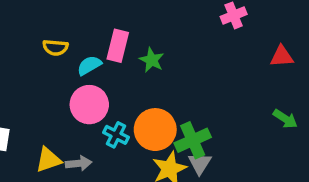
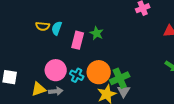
pink rectangle: (118, 46) -> (78, 40), moved
cyan semicircle: (89, 65) -> (57, 28), moved, turned -40
pink circle: (89, 105) -> (56, 70), moved

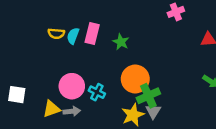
pink rectangle: (78, 40) -> (92, 34), moved
orange circle: (99, 72) -> (135, 79), moved

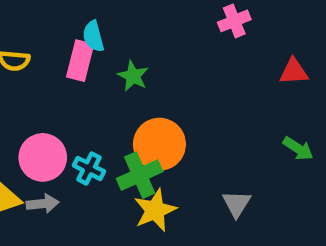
cyan semicircle: (73, 36) -> (93, 36), moved, turned -35
green cross: (148, 96) -> (140, 175), moved
gray triangle: (153, 111) -> (236, 204), moved

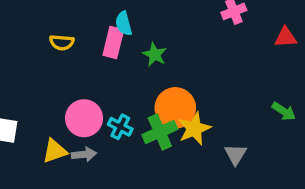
red triangle: (294, 72) -> (285, 37), moved
yellow star: (155, 210) -> (194, 129), moved

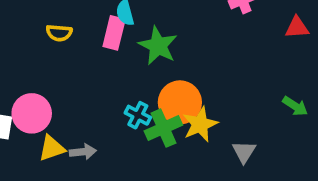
green star: (155, 55) -> (158, 46), size x1.5
pink circle: (84, 118) -> (32, 113), moved
cyan cross: (120, 127) -> (138, 115), moved

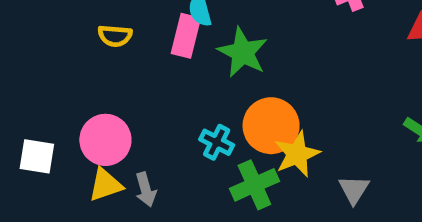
pink circle: (32, 113) -> (105, 140), moved
green cross: (163, 128) -> (254, 185), moved
gray arrow: (83, 152) -> (146, 190), turned 80

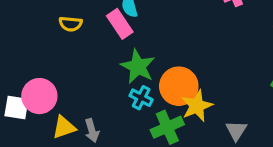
pink rectangle: (186, 36) -> (120, 24), turned -48
green star: (243, 52) -> (138, 67), moved
pink circle: (105, 140) -> (39, 96), moved

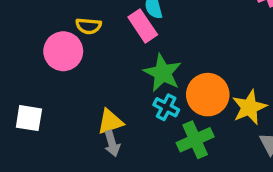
pink circle: (39, 96) -> (63, 51), moved
yellow star: (197, 106) -> (249, 107), moved
yellow triangle: (64, 127) -> (110, 122), moved

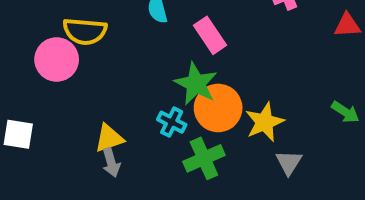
yellow semicircle: (89, 26) -> (85, 31), size x1.5
pink rectangle: (143, 26) -> (210, 35), moved
green star: (163, 73) -> (196, 84), moved

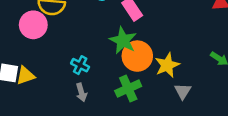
cyan cross: (172, 122) -> (80, 65), moved
yellow triangle: (109, 138) -> (25, 76), moved
gray arrow: (111, 162) -> (81, 92), moved

